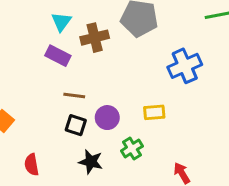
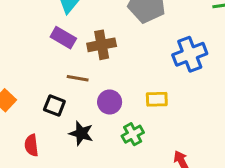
brown cross: (95, 38) -> (102, 45), moved
black square: (76, 125) -> (54, 105), moved
black star: (91, 162) -> (81, 133), moved

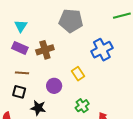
brown line: (78, 78) -> (22, 73), moved
yellow rectangle: (157, 99) -> (78, 74), moved, turned 64
green cross: (133, 134) -> (82, 106), moved

